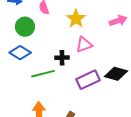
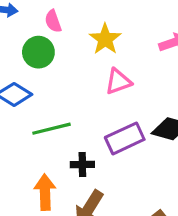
green circle: (25, 27) -> (38, 52), moved
black cross: (62, 58) -> (82, 164), moved

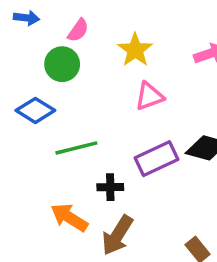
pink semicircle: (53, 21) -> (78, 30), turned -125
orange arrow: (45, 192) -> (69, 217), turned -56

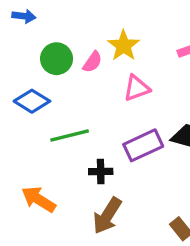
pink semicircle: (78, 30) -> (92, 62), moved
orange arrow: (69, 217) -> (39, 199), moved

